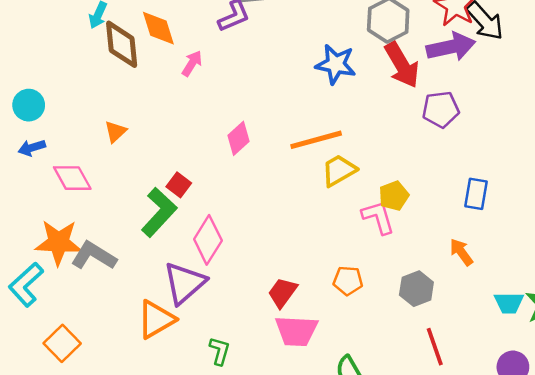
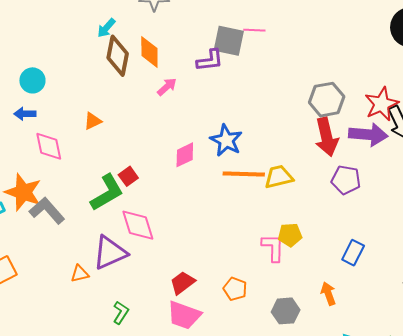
blue star: (336, 64) -> (226, 140), moved
yellow trapezoid: (339, 170) -> (279, 177), moved
pink diamond: (208, 240) -> (138, 225), turned -66
orange triangle: (156, 319) -> (80, 274), size x0.6

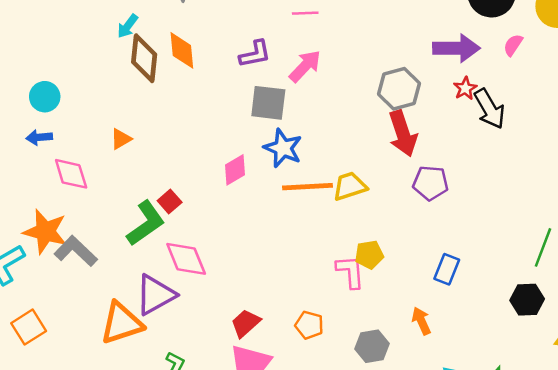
gray square: (229, 41) -> (268, 103), moved
pink arrow: (167, 87) -> (305, 66), moved, size x1.4
red star: (382, 104) -> (465, 88), size x0.6
purple arrow: (368, 135) -> (456, 48), moved
orange triangle: (80, 274) -> (122, 323), size x2.0

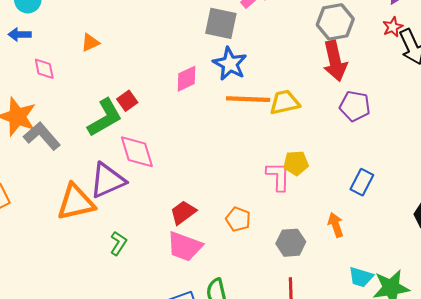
pink diamond: (71, 174) -> (44, 69), size x0.7

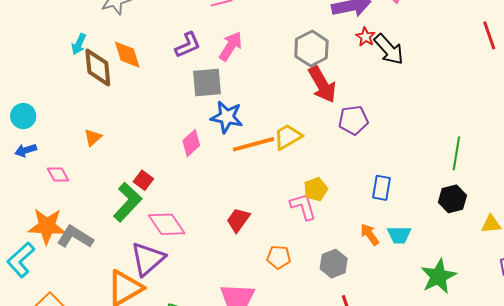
red trapezoid: (183, 212) -> (238, 220), moved
cyan trapezoid: (361, 277) -> (399, 235), moved

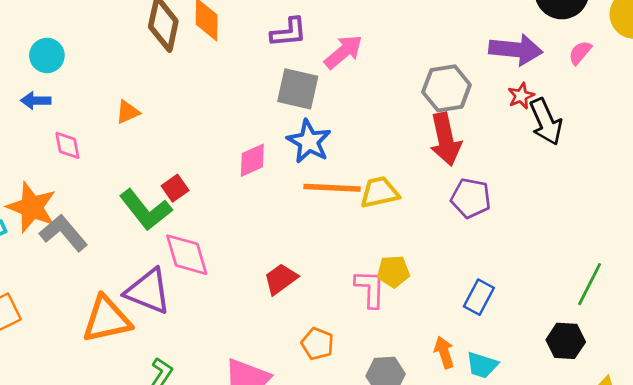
green L-shape: (127, 202) -> (146, 210), turned 81
purple triangle: (148, 259) -> (148, 291), turned 45

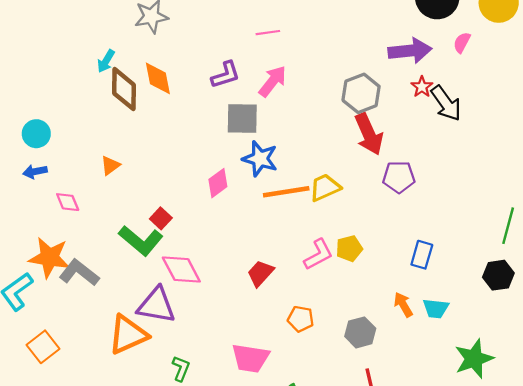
pink L-shape: (370, 289) -> (318, 255), moved, turned 72

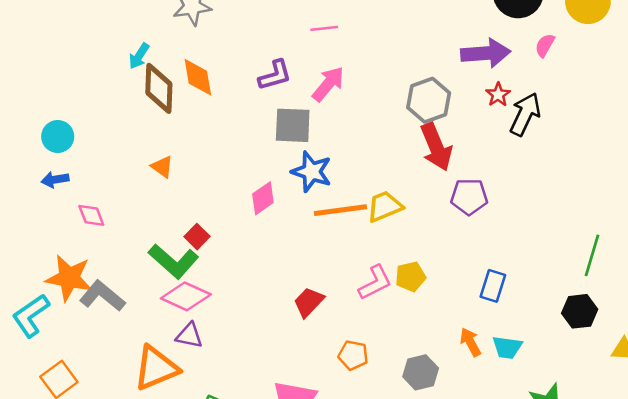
black arrow: (446, 103) -> (525, 114), turned -120
orange triangle: (110, 165) -> (162, 167), moved, turned -50
pink diamond: (181, 270) -> (186, 296), moved, turned -39
purple triangle: (156, 305) -> (189, 335), size x0.6

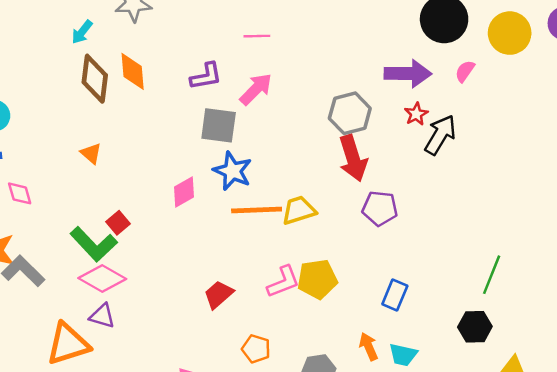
cyan arrow: (139, 56) -> (82, 32), moved
yellow pentagon: (410, 277) -> (317, 279), size x1.4

